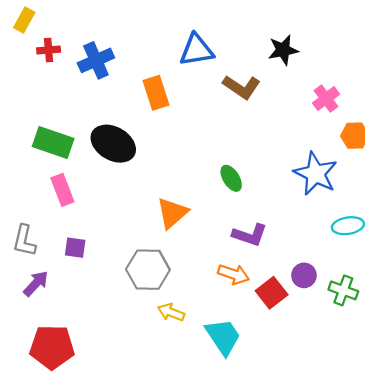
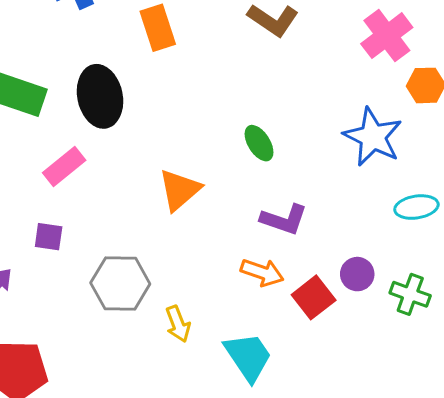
pink cross: (326, 99) -> (387, 36), size x1.4
black ellipse: (113, 144) -> (100, 96), turned 48
pink rectangle: (62, 190) -> (64, 166), moved, turned 72
gray hexagon: (148, 270) -> (120, 283), moved
yellow arrow: (171, 312) -> (178, 324), turned -132

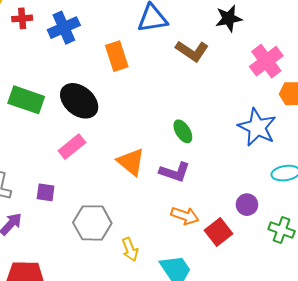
black ellipse: (100, 96) -> (79, 101), turned -39
pink rectangle: (64, 166) -> (72, 147), moved
orange triangle: (180, 190) -> (131, 162), turned -40
purple L-shape: (284, 219) -> (175, 172), moved
purple circle: (357, 274) -> (247, 205), moved

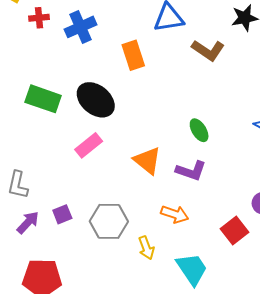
purple square: (46, 192) -> (62, 214), moved, turned -30
orange arrow: (185, 216) -> (175, 214), moved

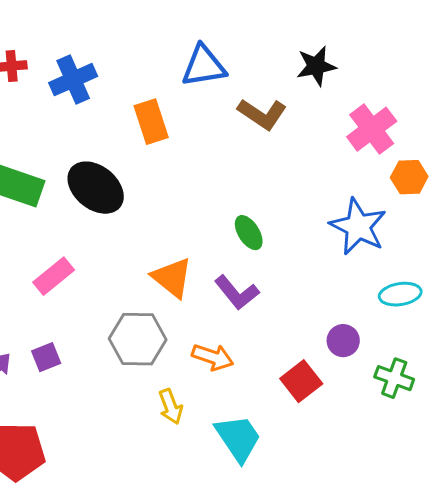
pink rectangle: (89, 145) -> (54, 276), moved
purple L-shape: (191, 171) -> (237, 293), turned 32
gray hexagon: (109, 221) -> (138, 339), moved

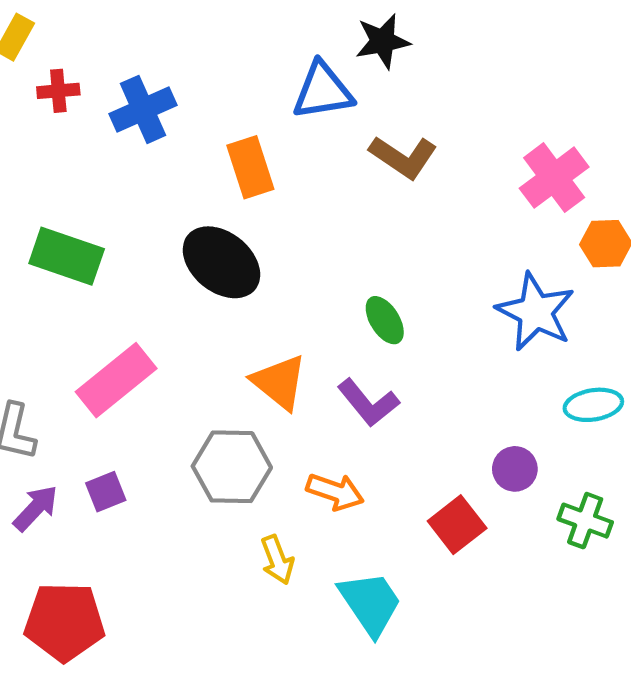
black star: (316, 66) -> (383, 41), moved
black ellipse: (96, 188) -> (221, 262), moved
pink rectangle: (54, 276) -> (116, 380), size x1.4

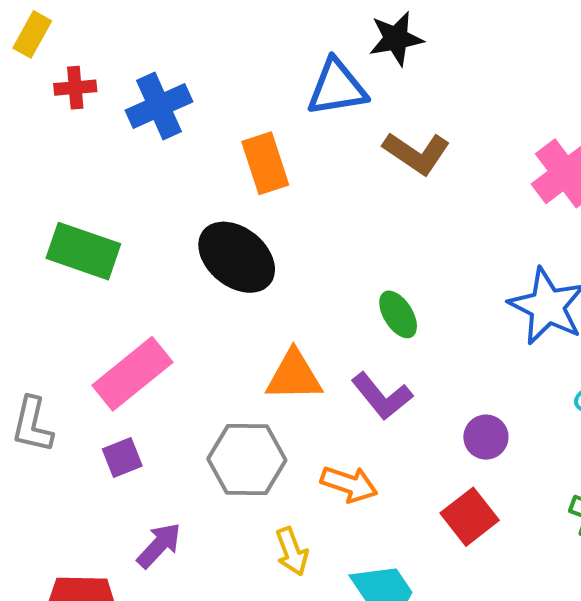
orange triangle: (279, 382) -> (294, 376), turned -40
purple circle: (515, 469) -> (486, 437), moved
purple square: (106, 492) -> (122, 457), moved
purple arrow: (36, 508) -> (159, 545), moved

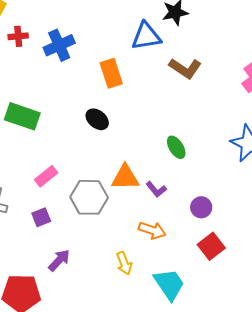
black ellipse: (237, 257) -> (97, 119), size x0.6
pink rectangle: (132, 374) -> (46, 176), size x0.6
purple L-shape: (382, 396) -> (156, 189), moved, size x0.7
purple circle: (486, 437) -> (201, 207), moved
gray hexagon: (247, 460) -> (89, 197), moved

